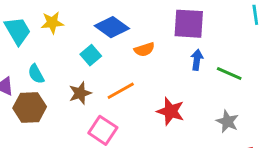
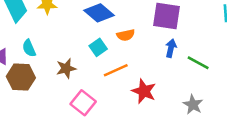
cyan square: (91, 55) -> (98, 47), moved
orange line: (121, 91) -> (116, 70), moved

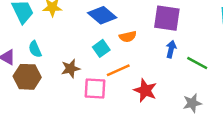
pink square: (83, 103) -> (95, 88), moved, turned -35
gray star: (193, 105) -> (192, 103), turned 30

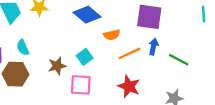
cyan square: (101, 48) -> (85, 57), moved
orange line: (118, 70) -> (130, 53), moved

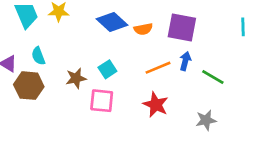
orange semicircle: (112, 35) -> (143, 29), moved

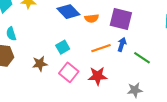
brown star: (76, 78) -> (40, 64), moved
pink square: (102, 101) -> (69, 72), moved, turned 30
red star: (156, 105) -> (98, 76), turned -30

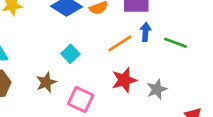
pink square: (69, 72) -> (81, 99), moved
gray star: (135, 90) -> (157, 89), moved

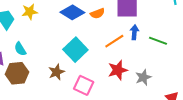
cyan square: (70, 54) -> (75, 50), size x1.6

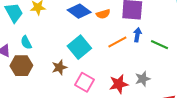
red star: (118, 70) -> (119, 84), moved

